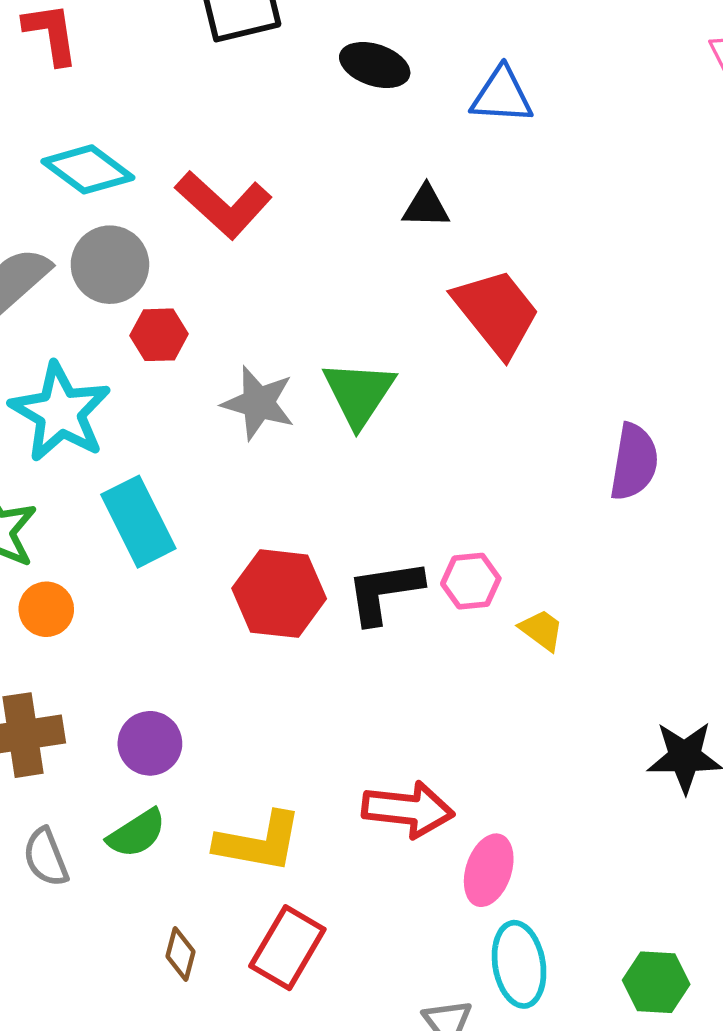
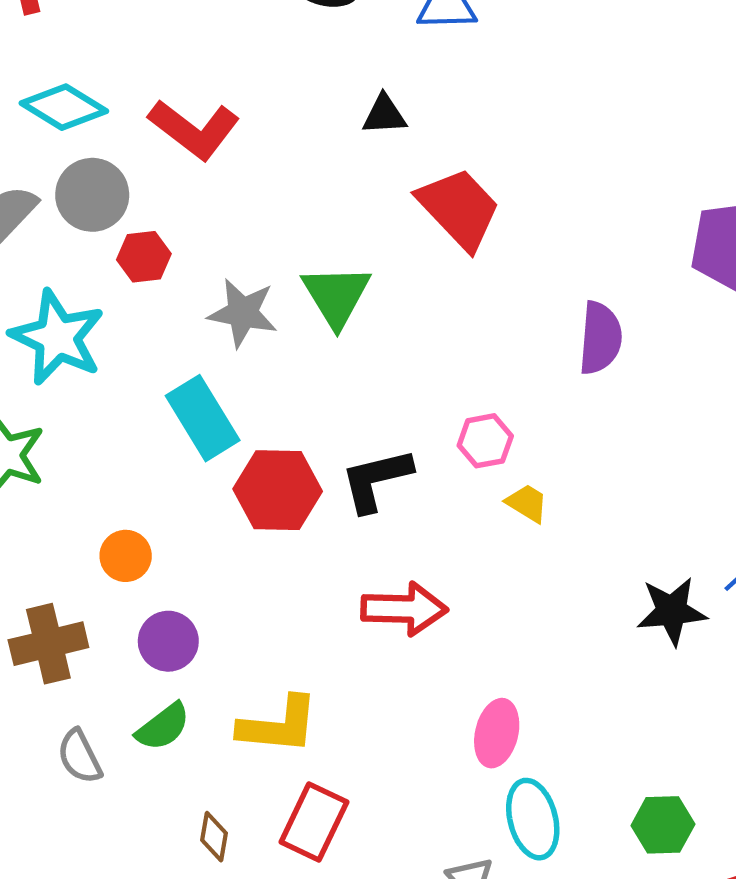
cyan rectangle: (138, 522) -> (203, 418), moved
pink hexagon: (471, 581) -> (485, 441), moved
orange circle: (46, 609) -> (126, 556), moved
red arrow: (408, 809) -> (404, 609), moved

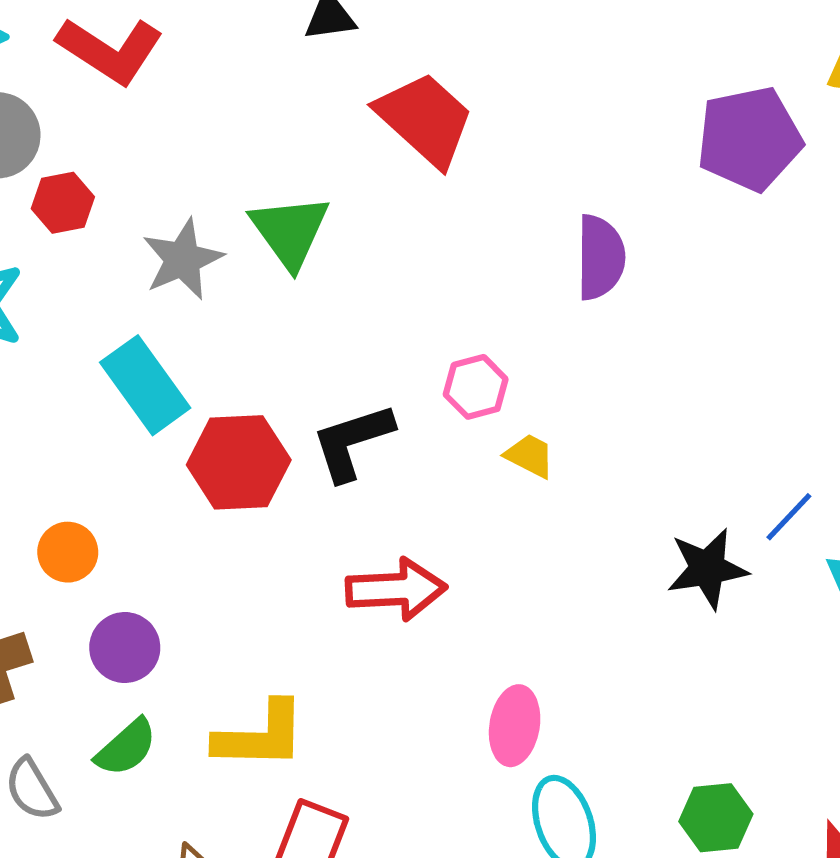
gray star: (243, 313) -> (183, 259), turned -30

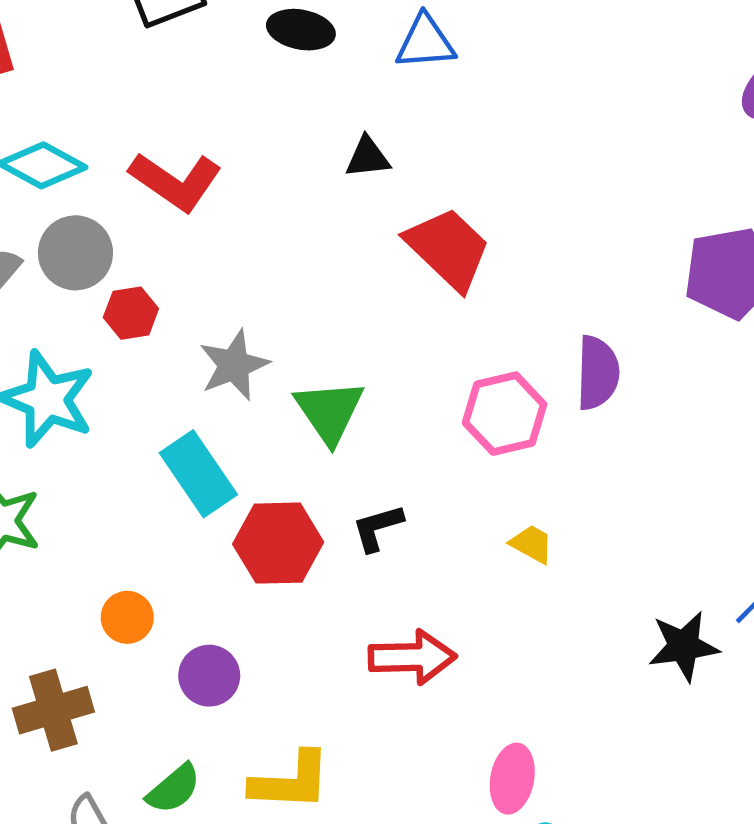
green triangle: (290, 231) -> (329, 411), moved
pink hexagon: (476, 387) -> (505, 414), moved, size x1.5
black L-shape: (352, 442) -> (377, 528), size x0.7
purple circle: (125, 648) -> (209, 676), moved

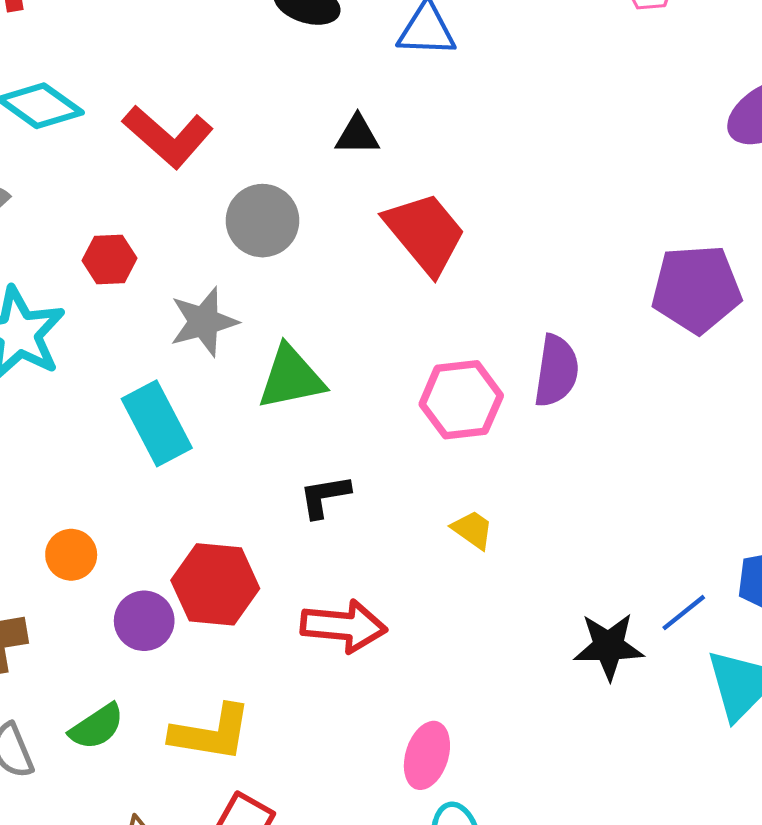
gray circle: (75, 253) -> (263, 221), moved
green triangle: (329, 411) -> (291, 378), turned 46
red hexagon: (278, 543) -> (215, 584), moved

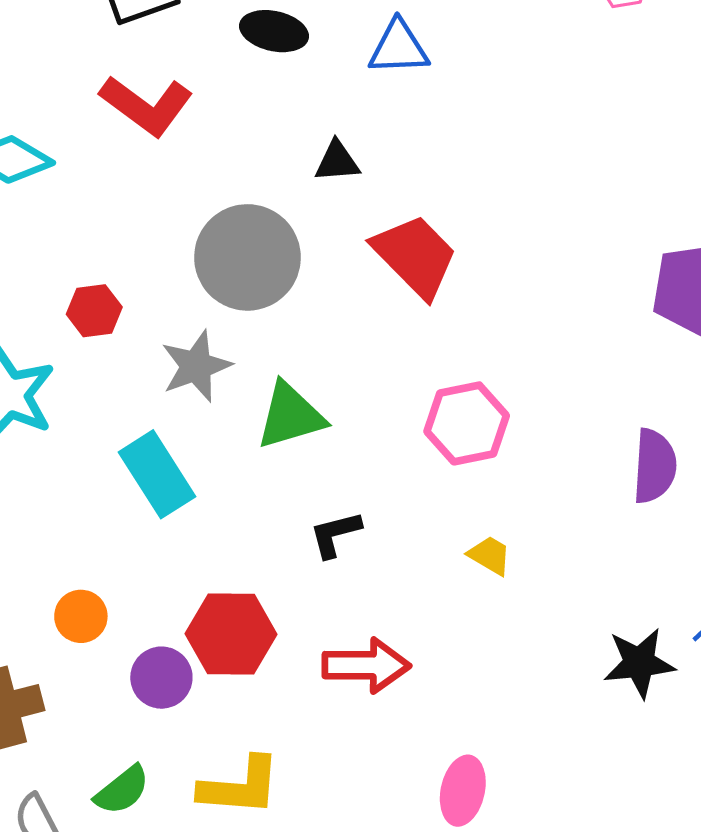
red L-shape: (168, 137) -> (146, 105), moved
gray circle: (263, 221) -> (247, 257), size x1.4
purple semicircle: (556, 371) -> (654, 466), moved

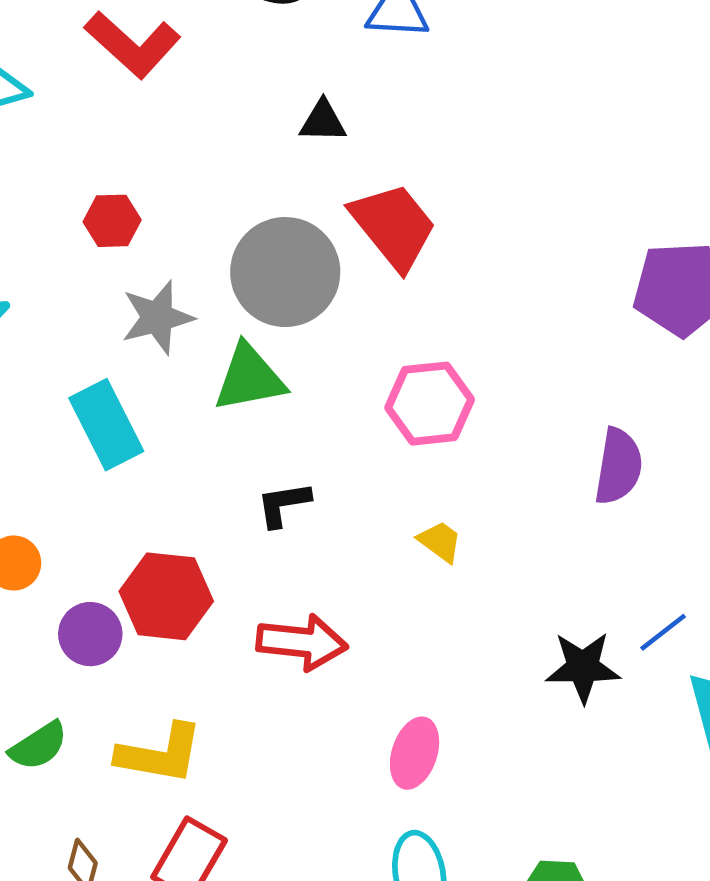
gray circle: (247, 257) -> (285, 272), moved
red hexagon: (94, 311) -> (112, 221), moved
pink ellipse: (463, 791) -> (415, 753), moved

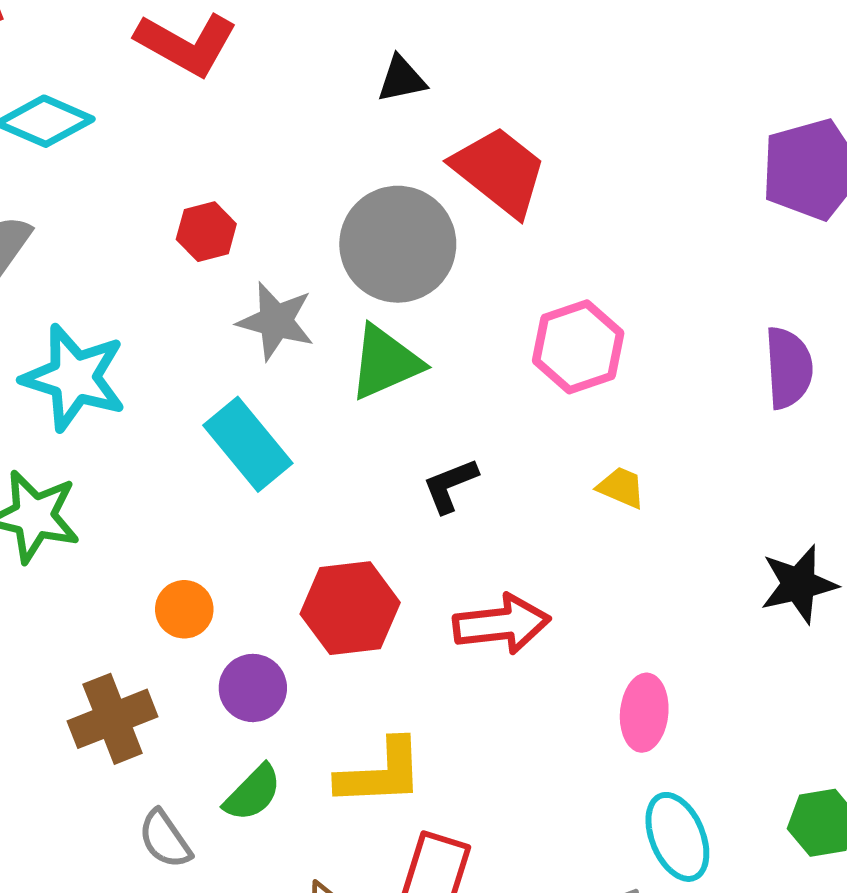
gray star: (157, 317) -> (276, 321), turned -30
purple circle: (90, 634) -> (253, 688), moved

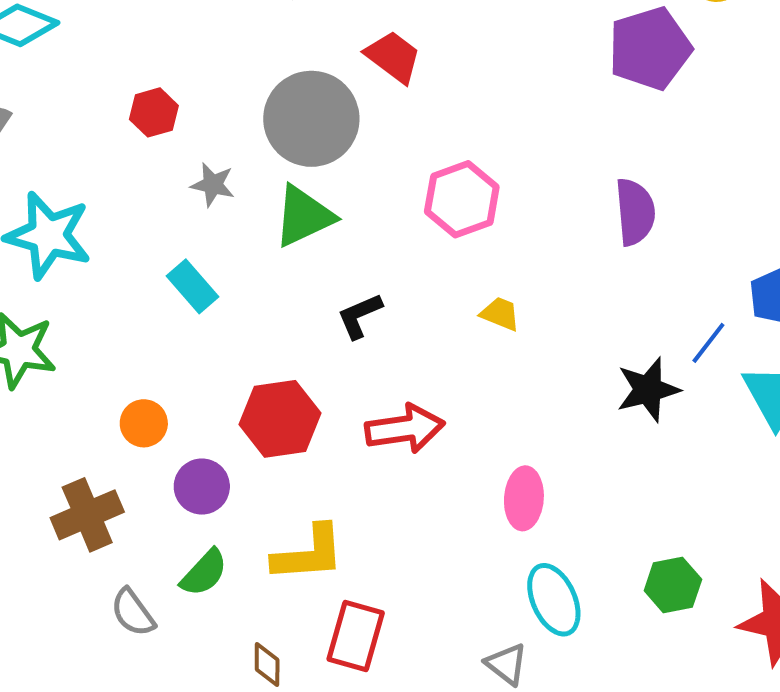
red trapezoid: (499, 171) -> (393, 57), size x0.7
gray star: (276, 321) -> (213, 185), size x0.7
cyan rectangle: (248, 444) -> (193, 286), size x0.7

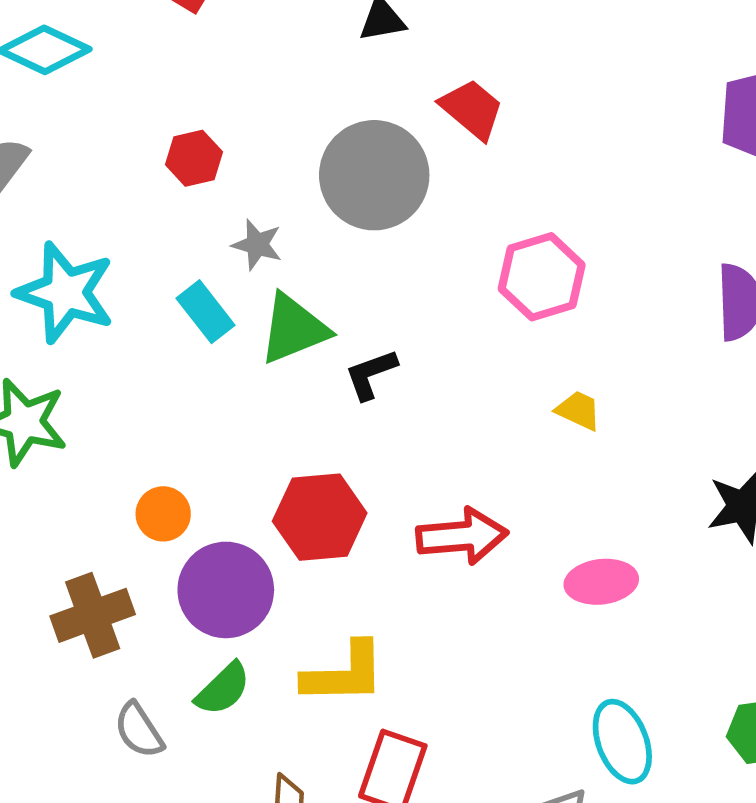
green triangle: (304, 216) -> (294, 329), moved
cyan rectangle: (193, 286) -> (205, 312), moved
black L-shape: (360, 316) -> (371, 374), moved
purple circle: (202, 487) -> (226, 590), size x1.5
pink ellipse: (524, 498) -> (601, 582), moved, turned 76

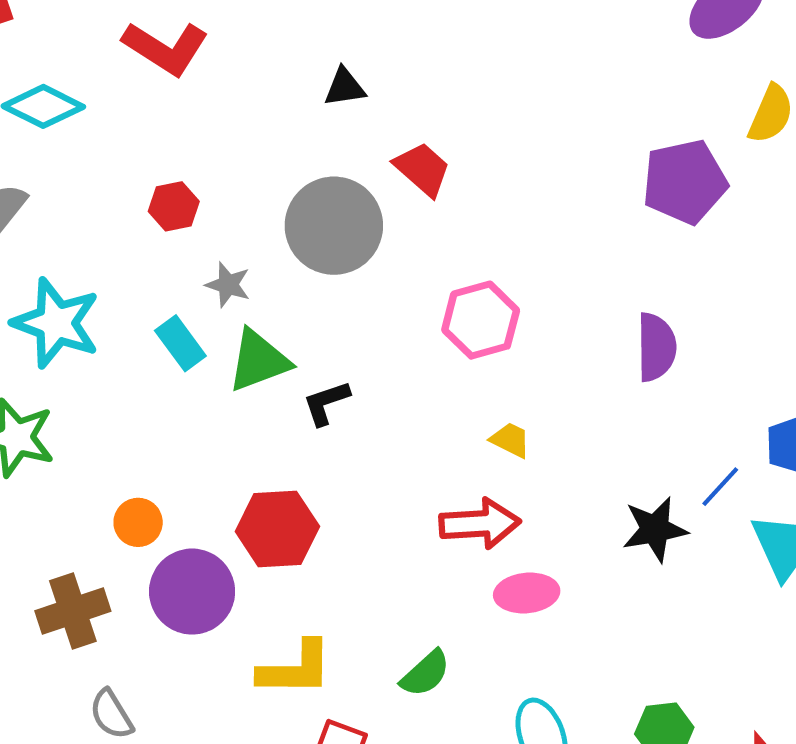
red arrow: (462, 536) -> (480, 524), moved
green semicircle: (223, 689) -> (425, 673), moved

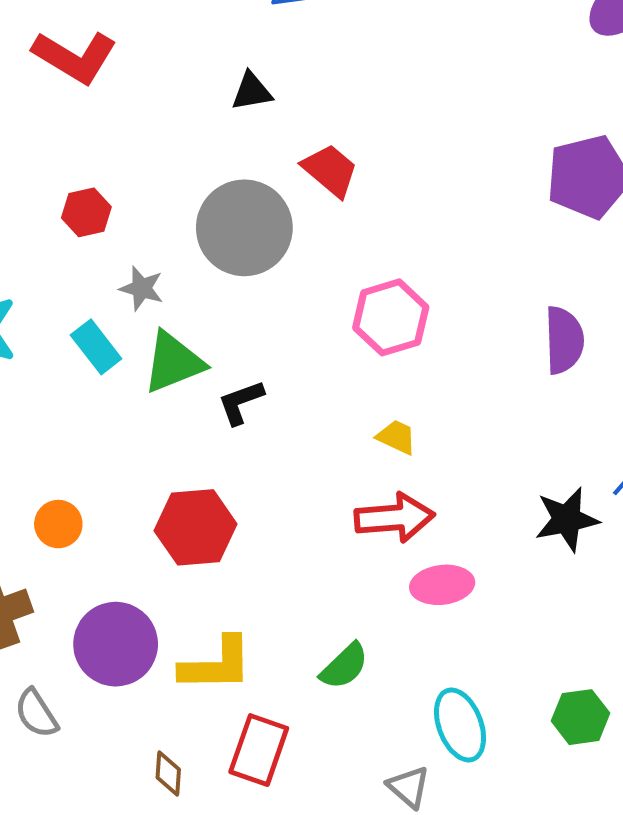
yellow trapezoid: (510, 440) -> (397, 437), moved
purple circle: (192, 592) -> (116, 644), moved

